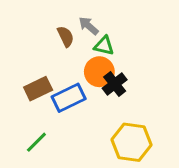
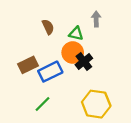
gray arrow: (89, 26) -> (96, 19), moved, turned 48
green line: (36, 142) -> (42, 104), moved

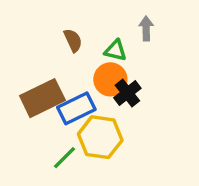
brown rectangle: (28, 65) -> (42, 98), size x1.4
yellow hexagon: (96, 104) -> (100, 137), moved

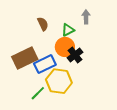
green triangle: (115, 51) -> (68, 30), turned -40

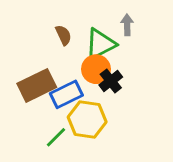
green triangle: (68, 30) -> (100, 44), size x1.6

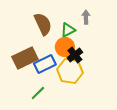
brown semicircle: (63, 35) -> (43, 24), size x1.6
green triangle: (100, 44) -> (68, 30), size x0.7
yellow hexagon: (87, 119) -> (70, 71), moved

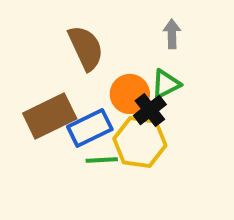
green triangle: (68, 30) -> (166, 84), moved
green line: (38, 93) -> (102, 160), moved, turned 42

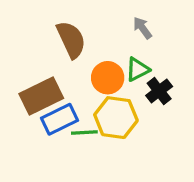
gray arrow: (172, 34) -> (142, 28), turned -35
black cross: (150, 110) -> (159, 91), moved
blue rectangle: (90, 128) -> (60, 119), moved

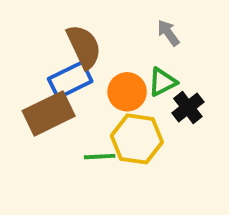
blue rectangle: (60, 119) -> (70, 80), moved

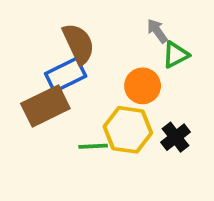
green triangle: (162, 82) -> (176, 55), moved
orange circle: (127, 92) -> (143, 86), moved
black cross: (188, 108) -> (176, 137), moved

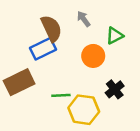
gray arrow: (157, 31) -> (84, 19), moved
brown rectangle: (45, 106) -> (19, 82), moved
yellow hexagon: (128, 130) -> (84, 110), moved

